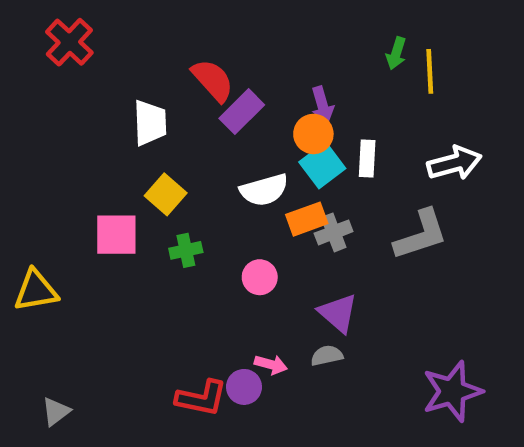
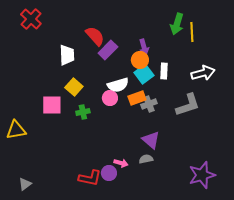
green arrow: (396, 53) -> (177, 24), size x1.5
pink circle: (260, 277) -> (110, 98), moved

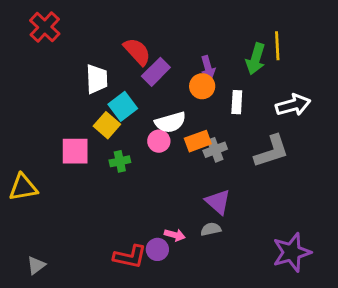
green arrow: (177, 24) -> (256, 59), moved
cyan square: (144, 74) -> (123, 106), moved

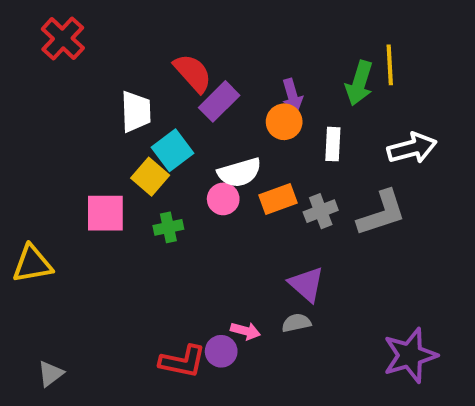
gray cross: (215, 150) -> (321, 211), moved

